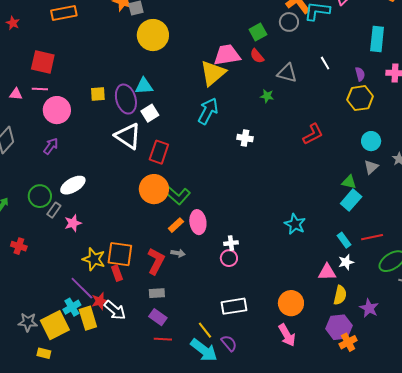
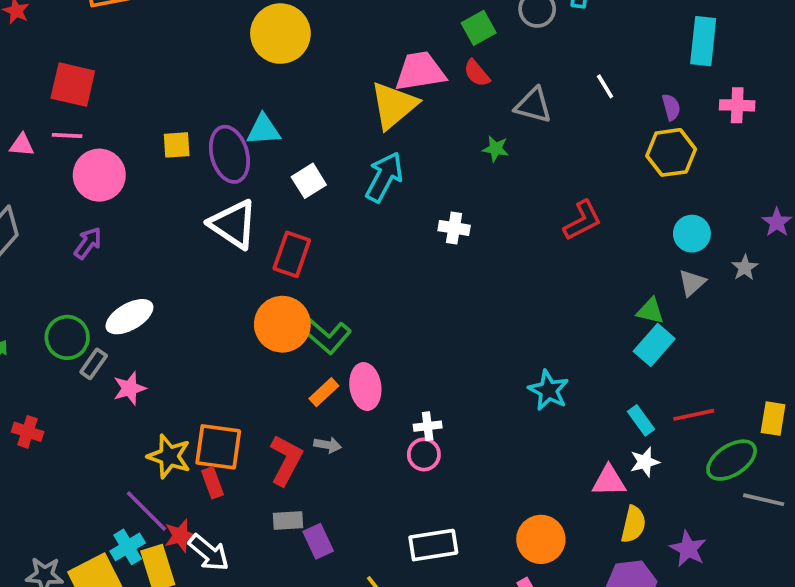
white square: (150, 113) -> (309, 181), moved
purple rectangle: (158, 317) -> (318, 541), moved, turned 30

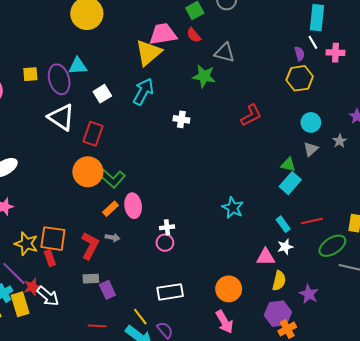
white line: (605, 86) -> (313, 42), moved
green star: (496, 149) -> (204, 76), size x1.6

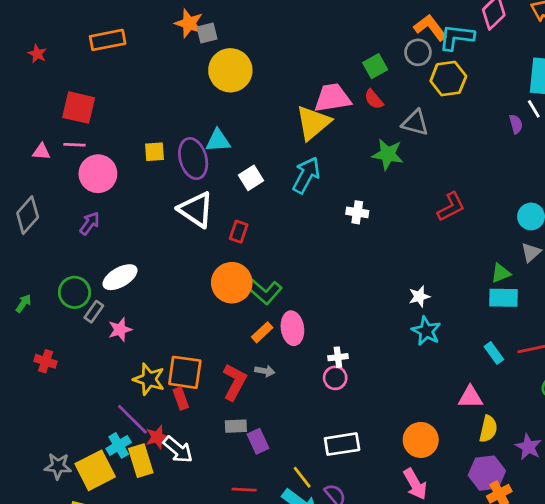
yellow hexagon: (300, 78) -> (448, 79), moved
red rectangle: (93, 134) -> (239, 232), size x0.7
green triangle: (288, 165) -> (501, 273), turned -35
cyan rectangle: (290, 183) -> (503, 298), turned 50
white star: (285, 247) -> (419, 296), moved

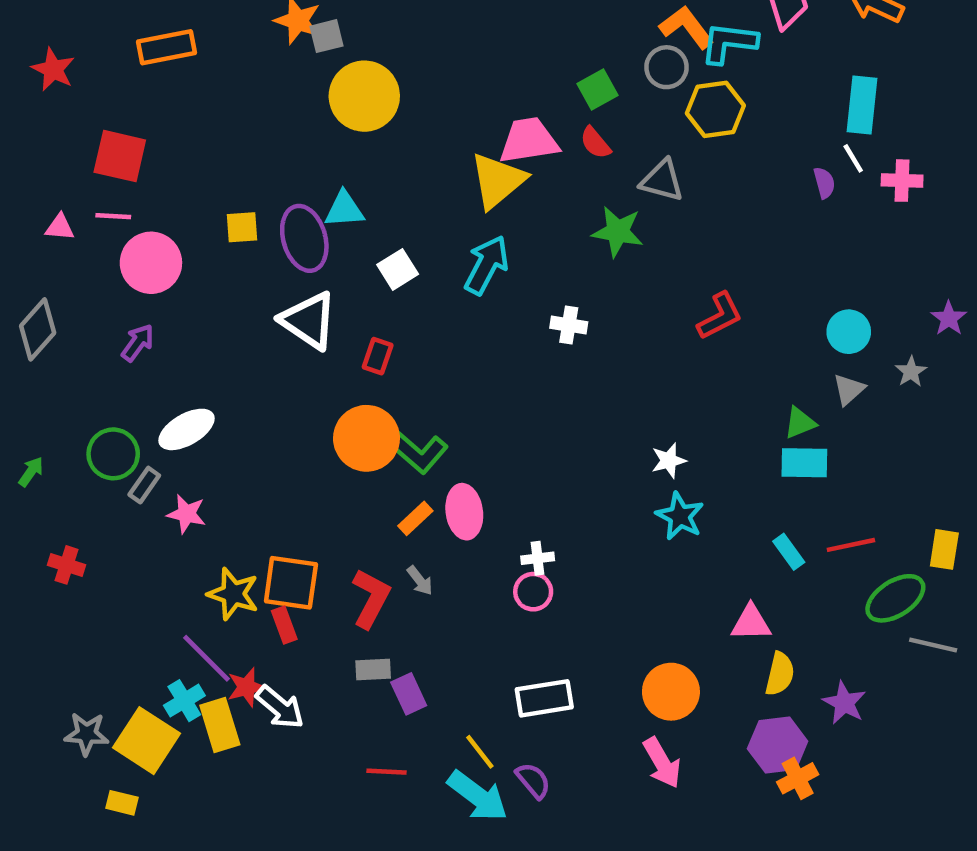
red star: (37, 54) -> (53, 69), size x1.4
pink star: (120, 330) -> (187, 514), turned 30
gray arrow: (265, 371) -> (420, 581), turned 42
yellow square: (95, 470) -> (147, 741), turned -30

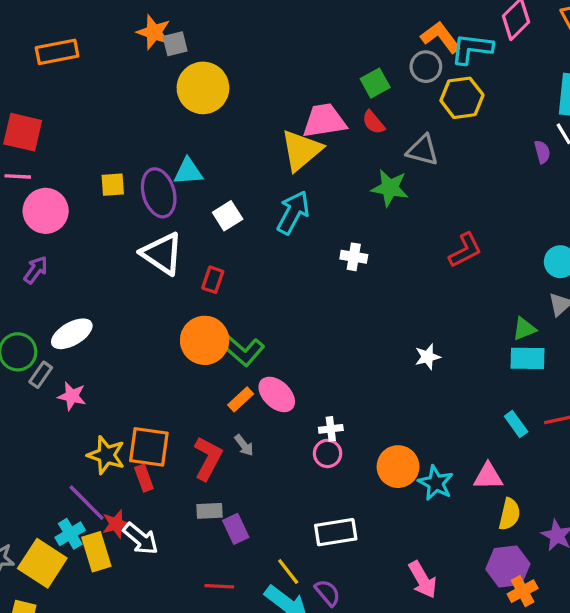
pink ellipse: (464, 512) -> (277, 394), turned -39
cyan star: (680, 516) -> (436, 483), moved
orange circle: (671, 692) -> (398, 467), moved

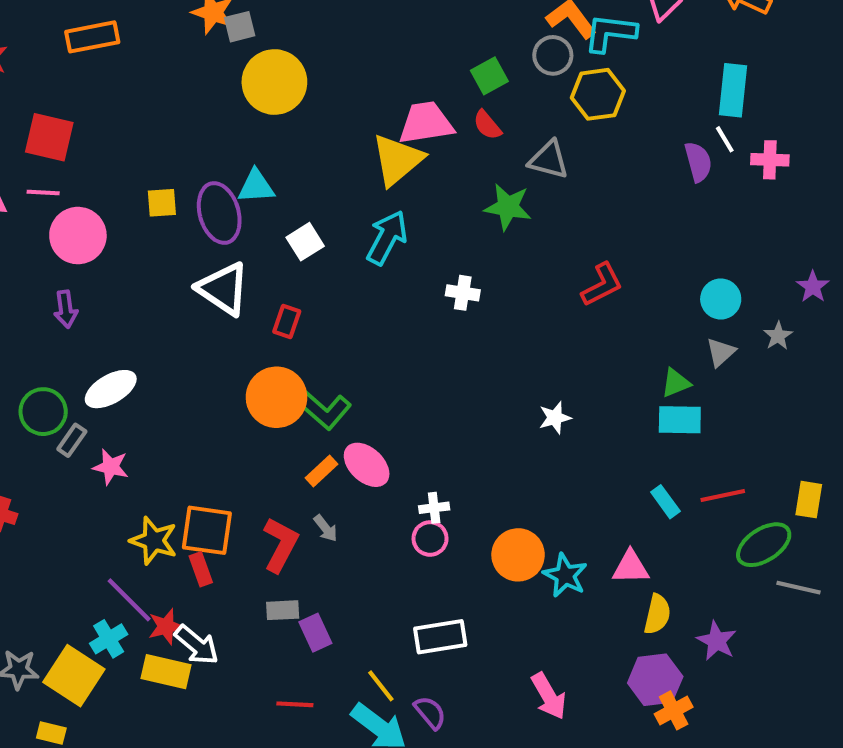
purple semicircle: (542, 152) -> (698, 162), size x1.4
purple arrow: (36, 270) -> (66, 309), turned 136
yellow rectangle: (96, 552) -> (166, 672), moved, turned -60

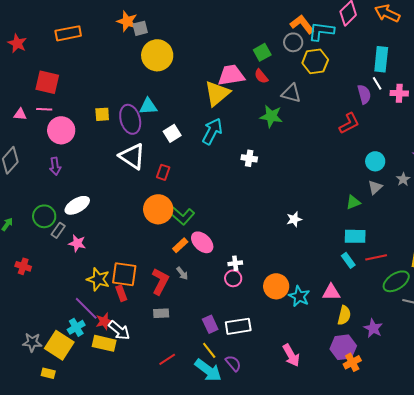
red L-shape: (602, 285) -> (349, 123), moved
cyan rectangle: (680, 420) -> (355, 236), moved
purple rectangle: (315, 633) -> (210, 324), moved
red line: (295, 704) -> (167, 359), turned -36

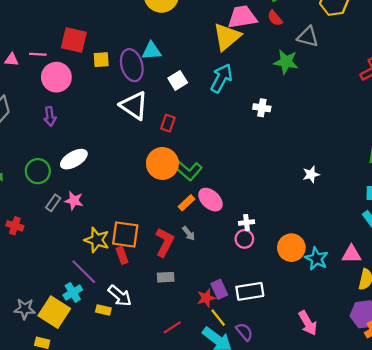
red square: (47, 82) -> (74, 40), moved
gray rectangle: (58, 230) -> (53, 203), moved
red star: (104, 321) -> (206, 298), moved
yellow rectangle: (104, 343) -> (103, 310), size x0.6

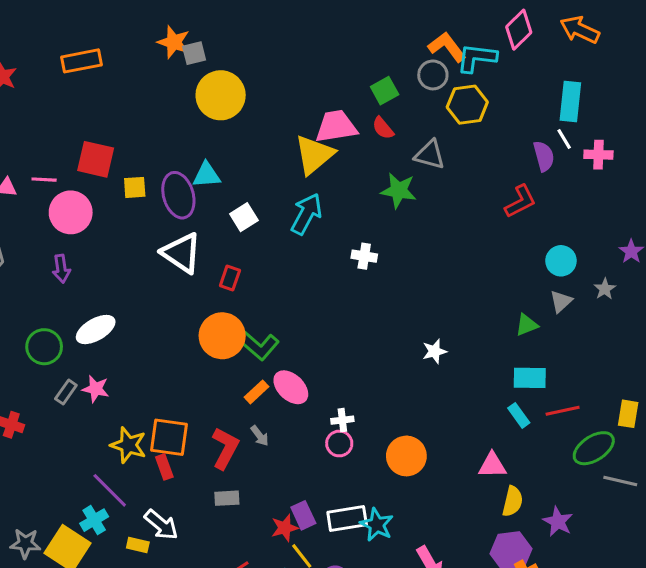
cyan star: (317, 259) -> (377, 525), moved

